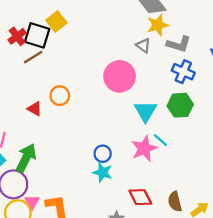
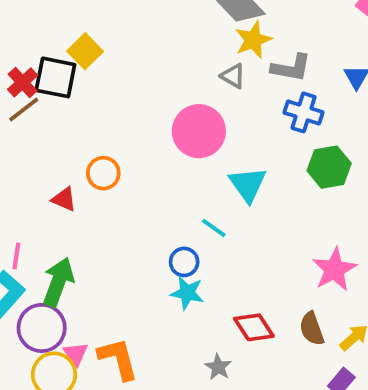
brown line: (33, 57) -> (24, 109), moved
green hexagon: (180, 105) -> (329, 167), moved
cyan line: (160, 140) -> (214, 228), moved
pink star: (144, 149) -> (334, 269), moved

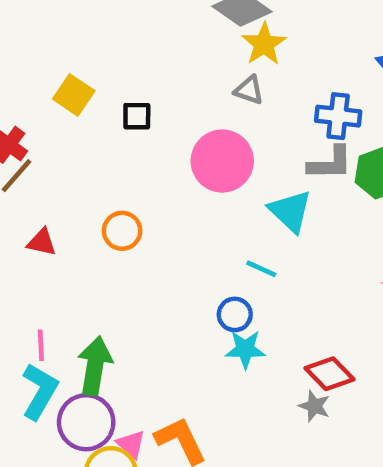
gray L-shape: (291, 68) -> (330, 163), moved
black square: (55, 77) -> (137, 116), moved, size x0.6
red triangle: (64, 199) -> (42, 242), moved
gray star: (218, 367) -> (314, 406), moved

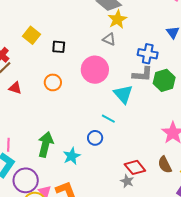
orange circle: (122, 231) -> (53, 82), moved
red triangle: (42, 242) -> (15, 88), moved
cyan star: (245, 349) -> (72, 156), moved, turned -30
green arrow: (95, 366) -> (45, 144), moved

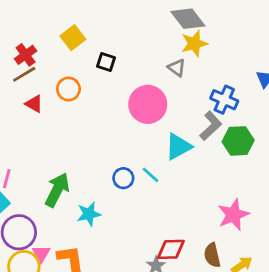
gray L-shape: (142, 74) -> (211, 126), turned -60
orange circle: (53, 82) -> (68, 89), moved
cyan triangle: (123, 94) -> (178, 147), turned 30
blue circle: (95, 138) -> (123, 178), moved
red diamond: (135, 167) -> (171, 249), turned -65

